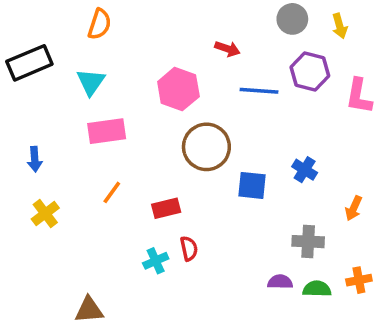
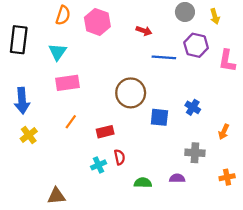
black rectangle: (29, 63) -> (19, 40), turned -60
pink hexagon: (178, 89) -> (97, 22), moved
blue arrow: (35, 159) -> (22, 101), size x1.6
green semicircle: (317, 289) -> (143, 183), moved

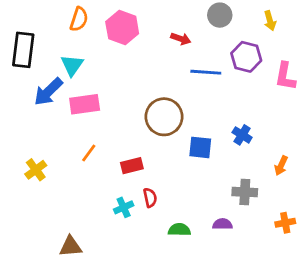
gray circle: (185, 12) -> (220, 15), moved
blue arrow: (22, 101) -> (48, 92), moved, turned 50

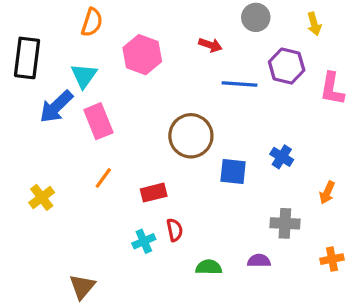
pink hexagon: (122, 28) -> (142, 55), moved
pink rectangle: (85, 104) -> (98, 121), turned 76
brown triangle: (71, 246) -> (82, 287), turned -45

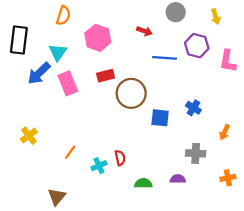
orange line: (103, 178) -> (70, 152), moved
red rectangle: (154, 193) -> (106, 76), moved

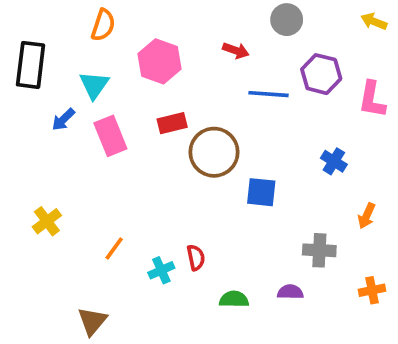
yellow arrow: (216, 17) -> (374, 21), moved, turned 128
blue arrow: (39, 73) -> (63, 119), size x0.6
blue cross: (193, 108) -> (334, 161), moved

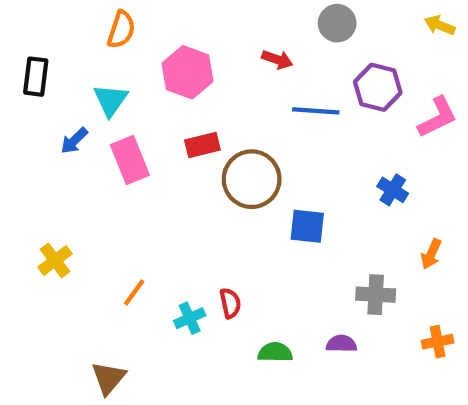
black rectangle: (31, 65) -> (36, 77), size x0.7
pink L-shape: (372, 100) -> (438, 117), turned -126

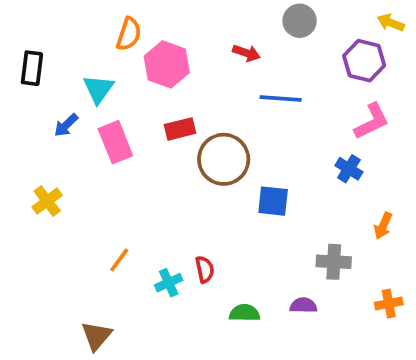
orange semicircle: (121, 30) -> (129, 34), moved
purple hexagon: (378, 87) -> (364, 61), moved
pink L-shape: (438, 117) -> (372, 121), moved
yellow cross: (55, 260) -> (47, 201), moved

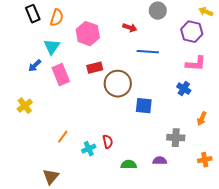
orange semicircle: (129, 34) -> (57, 18), moved
black rectangle: (32, 68) -> (33, 14), moved, turned -30
pink L-shape: (372, 121) -> (196, 64), turned 30

